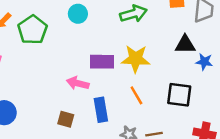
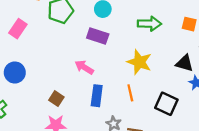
purple rectangle: (102, 62) -> (98, 36), moved
brown square: (66, 119) -> (56, 99), moved

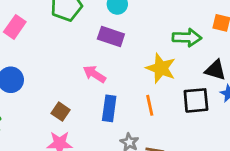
green arrow: (149, 24) -> (187, 38), moved
black square: (166, 104) -> (196, 100), moved, turned -30

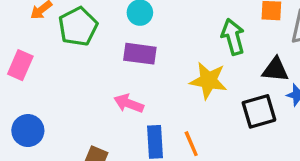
green arrow: (187, 38) -> (233, 37), turned -96
orange line: (150, 105) -> (191, 144), moved

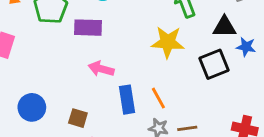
purple rectangle: (140, 54) -> (88, 28), moved
blue circle: (28, 131) -> (32, 107), moved

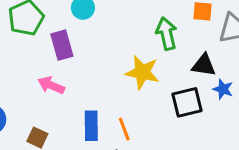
purple rectangle: (88, 28) -> (62, 45), turned 64
pink arrow: (101, 69) -> (51, 85), moved

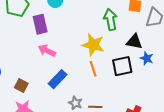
pink arrow: (51, 85) -> (47, 51), moved
blue rectangle: (91, 126) -> (58, 79), turned 42
orange line: (124, 129) -> (93, 69), moved

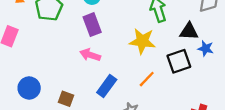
purple rectangle: (40, 24) -> (92, 25), moved
orange line: (93, 69) -> (147, 79), moved, turned 70

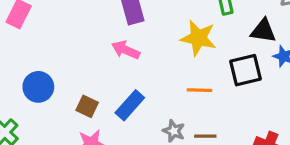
orange line: (147, 79) -> (199, 90), turned 42
blue rectangle: (107, 86) -> (130, 105), moved

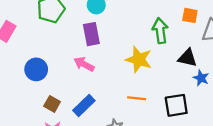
black square: (245, 70) -> (176, 105), moved
blue circle: (38, 87) -> (36, 69), moved

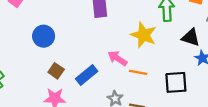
pink arrow: (84, 64) -> (117, 58), moved

